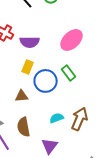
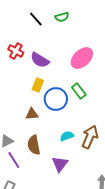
purple semicircle: (30, 42) -> (40, 60), turned 30

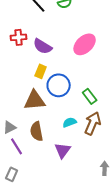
red cross: (16, 51) -> (19, 37), turned -35
green rectangle: (79, 91) -> (90, 96), moved
brown triangle: (32, 114) -> (35, 100), size x1.6

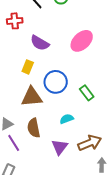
red cross: (19, 37) -> (15, 21), moved
yellow rectangle: (41, 71) -> (28, 67), moved
brown arrow: (93, 123) -> (90, 143), moved, turned 45

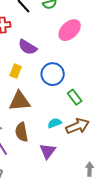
pink ellipse: (82, 41) -> (70, 30), moved
blue circle: (56, 82) -> (53, 74), moved
brown arrow: (90, 143) -> (78, 126), moved

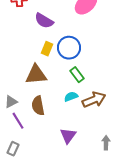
yellow rectangle: (16, 71) -> (47, 49), moved
green rectangle: (75, 97) -> (77, 75), moved
purple triangle: (48, 151) -> (68, 136), moved

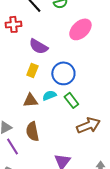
yellow rectangle: (47, 49) -> (32, 70), moved
brown triangle: (36, 75) -> (30, 100), size x0.7
cyan semicircle: (71, 97) -> (49, 95), moved

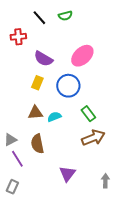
pink ellipse: (80, 29) -> (82, 56), moved
cyan semicircle: (49, 95) -> (54, 117), moved
green rectangle: (71, 100) -> (88, 114), moved

